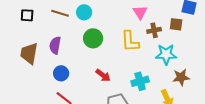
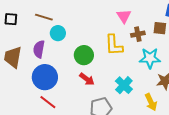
cyan circle: (84, 12) -> (58, 33), moved
green circle: (93, 38) -> (84, 55), moved
blue circle: (61, 73) -> (45, 77), size x1.6
cyan cross: (140, 81) -> (124, 85), turned -30

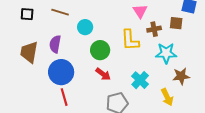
cyan circle: (58, 33) -> (85, 27), moved
red line: (48, 102) -> (64, 97), turned 36

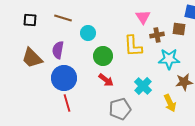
brown trapezoid: (29, 52) -> (32, 58), turned -55

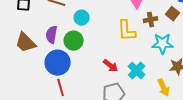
brown square: (179, 29) -> (173, 14), turned 32
green circle: (103, 56) -> (74, 41), moved
red arrow: (106, 80) -> (111, 66), moved

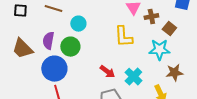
brown square: (173, 14) -> (169, 29), moved
brown cross: (151, 20) -> (151, 17), moved

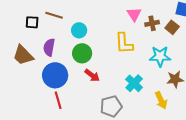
black square: (20, 11) -> (32, 22), moved
brown square: (169, 29) -> (172, 27), moved
green circle: (70, 47) -> (82, 53), moved
red arrow: (107, 72) -> (92, 75), moved

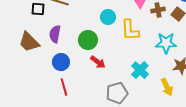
cyan circle: (79, 30) -> (108, 17), moved
blue circle: (55, 75) -> (61, 62), size x0.7

